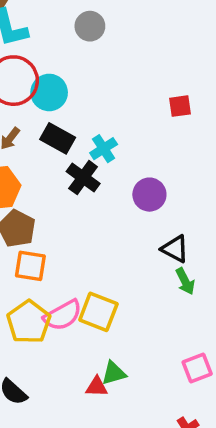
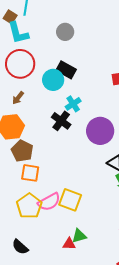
cyan circle: (49, 92) -> (53, 80), moved
black rectangle: (58, 138) -> (66, 70), moved
purple circle: (149, 195) -> (100, 131), size x1.4

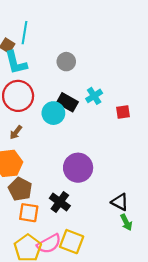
cyan cross: (73, 104) -> (94, 96), moved
black cross: (61, 121) -> (60, 202), moved
purple circle: (100, 131) -> (78, 168), moved

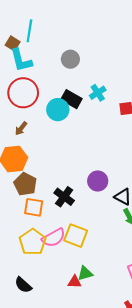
purple circle: (78, 168) -> (98, 181), moved, size x0.7

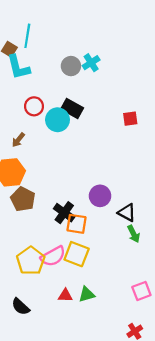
red circle: (23, 93) -> (34, 106), moved, size x0.6
cyan cross: (98, 93) -> (91, 63), moved
orange square: (34, 207) -> (77, 224), moved
red triangle: (75, 282) -> (65, 295), moved

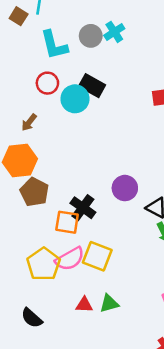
cyan L-shape: (18, 67) -> (54, 45), moved
orange square: (77, 224) -> (67, 222), moved

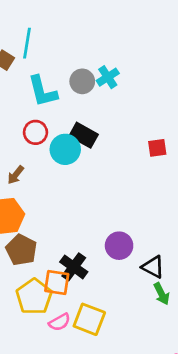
pink semicircle: (70, 259) -> (60, 322), size x0.7
yellow pentagon: (43, 264) -> (34, 297), moved

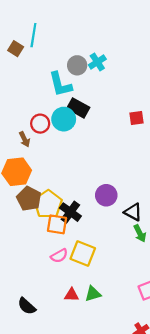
cyan L-shape: (43, 91) -> (60, 84), moved
red circle: (35, 132) -> (40, 124), moved
brown arrow: (16, 175) -> (24, 139), turned -64
yellow pentagon: (34, 297) -> (48, 204), moved

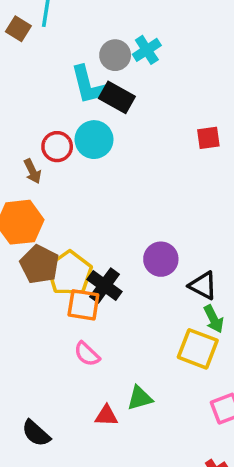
black rectangle: (78, 108) -> (117, 97), moved
yellow square: (83, 253) -> (198, 349), moved
pink semicircle: (59, 256) -> (87, 354), turned 72
green triangle: (93, 294) -> (140, 398), moved

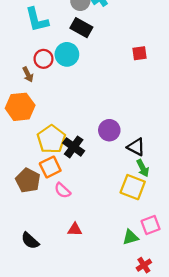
cyan L-shape: (89, 85) -> (37, 20), moved
brown pentagon: (40, 264) -> (28, 180), moved
orange square: (83, 305) -> (50, 167), moved, turned -35
green triangle: (140, 398) -> (130, 237), moved

